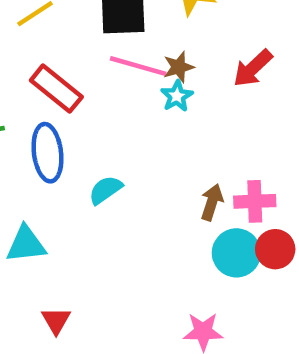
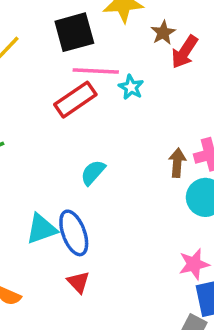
brown star: (179, 67) -> (163, 33), moved
red rectangle: (56, 89) -> (75, 100), moved, turned -60
blue ellipse: (47, 153) -> (74, 233), moved

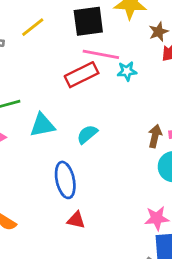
cyan star: (131, 87) -> (127, 71), turned 30
cyan triangle: (41, 229) -> (42, 125), moved
red triangle: (78, 282) -> (76, 220), moved, turned -42

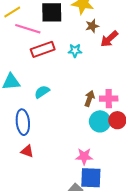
brown star: (158, 32) -> (92, 26), moved
pink line: (101, 54) -> (28, 29), moved

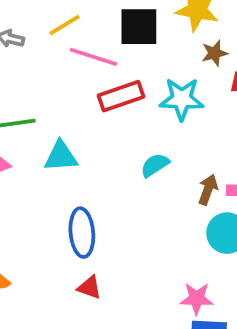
cyan star: (75, 51) -> (182, 99), size x1.6
cyan semicircle: (42, 92) -> (155, 165), moved

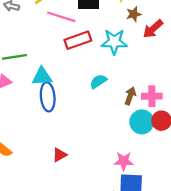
blue ellipse: (82, 233) -> (48, 97), moved
red triangle: (90, 287) -> (60, 155), turned -49

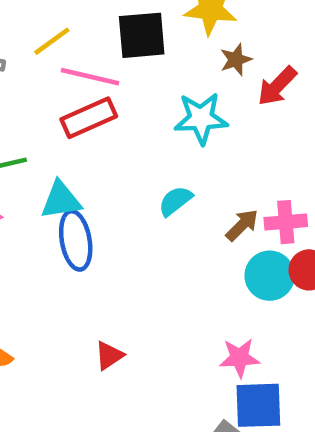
red rectangle: (78, 40) -> (89, 118), moved
brown arrow: (130, 96) -> (242, 225), turned 30

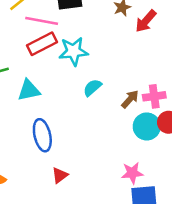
cyan star: (201, 118) -> (73, 51), moved
blue ellipse: (76, 240) -> (42, 135), moved

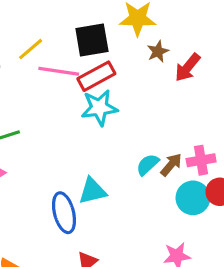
red rectangle: (42, 44) -> (96, 76), moved
cyan semicircle: (92, 88) -> (148, 165), moved
cyan triangle: (29, 90) -> (92, 191), moved

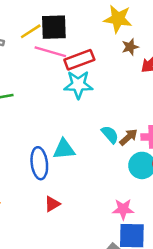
black square: (92, 40) -> (54, 27), moved
cyan semicircle: (148, 165) -> (110, 134), turned 84

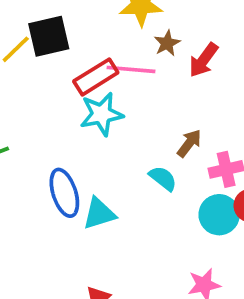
pink line: (50, 52) -> (131, 69), moved
brown arrow: (128, 137) -> (189, 143), moved
blue ellipse: (39, 163) -> (64, 193), moved

